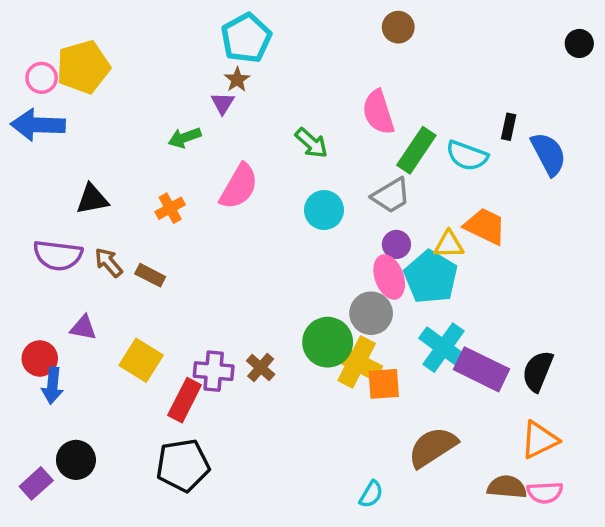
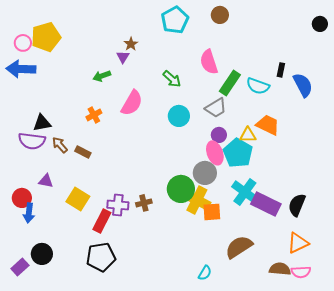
cyan pentagon: (246, 38) -> (175, 20), moved
black triangle: (92, 199) -> (42, 123), moved
brown cross: (261, 368) -> (144, 203), turned 35

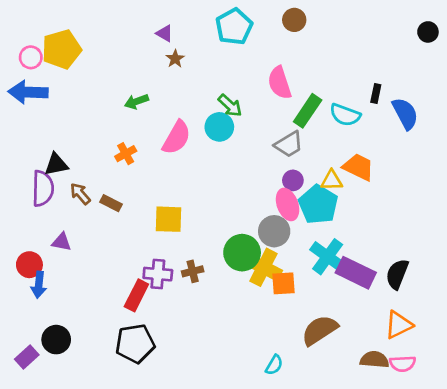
purple triangle: (123, 57) -> (164, 33), moved, turned -32
cyan circle: (179, 116) -> (219, 127), moved
purple semicircle: (32, 141) -> (43, 188), turned -96
yellow square: (78, 199) -> (169, 219), moved, turned -30

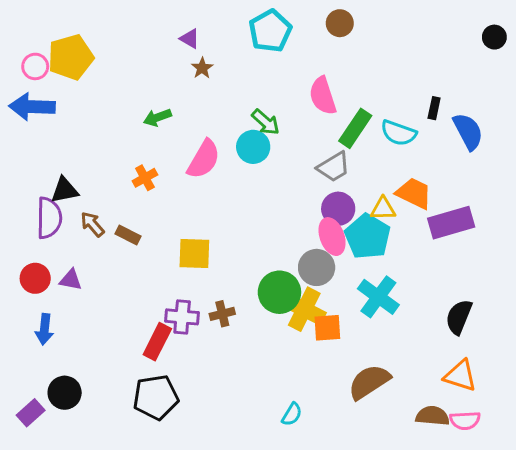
purple circle: (293, 180) -> (338, 209), size x1.4
red circle: (29, 265) -> (35, 278), moved
purple rectangle: (356, 273) -> (451, 223), moved, turned -42
orange triangle: (399, 325) -> (460, 376), turned 44
cyan semicircle: (274, 365) -> (292, 414), moved

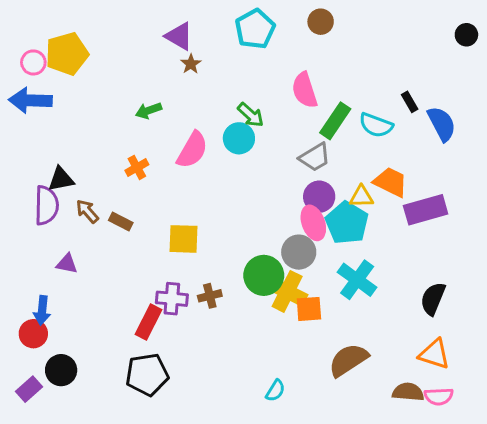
purple triangle: (190, 39) -> (179, 36), size x1.5
black rectangle: (434, 108) -> (410, 102), turned -42
red circle: (35, 278) -> (33, 334), moved

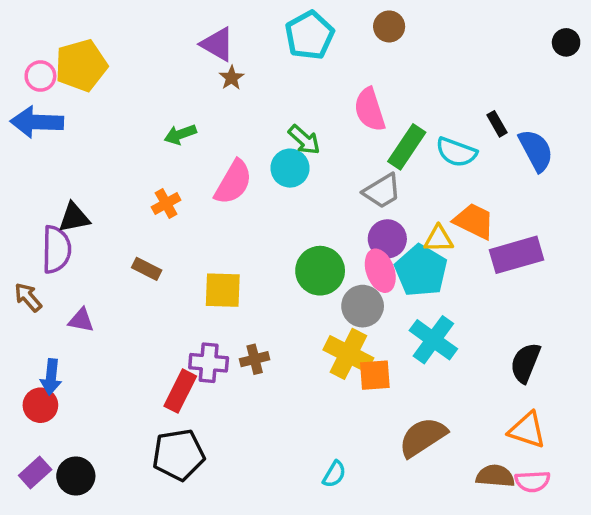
brown arrow: (87, 211) -> (28, 297), moved
green circle: (264, 275) -> (320, 271), moved
black circle: (61, 370) -> (76, 476), moved

